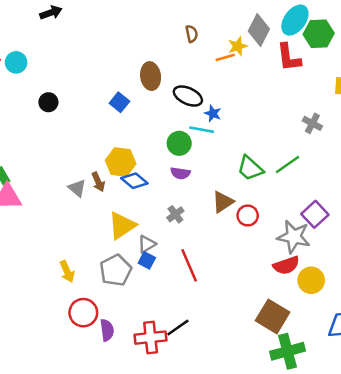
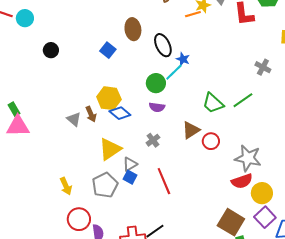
black ellipse: (188, 96) -> (163, 45), turned 40
cyan line: (202, 130) -> (174, 72), turned -54
purple square: (315, 214) -> (265, 217), moved

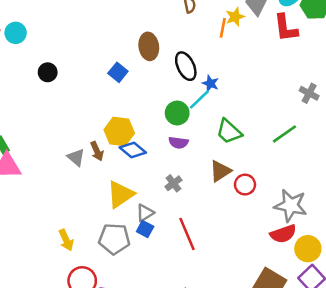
orange line: (193, 14) -> (223, 28), turned -63
green trapezoid: (213, 103) -> (229, 132), moved
gray pentagon: (105, 185) -> (114, 239), turned 30

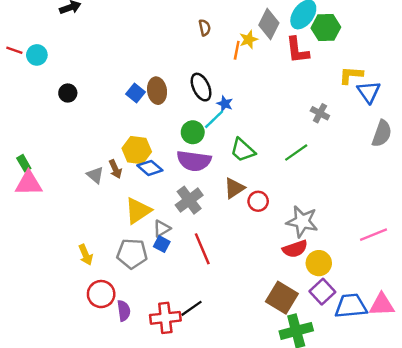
brown ellipse: (149, 46) -> (157, 91), moved
purple semicircle: (178, 143) -> (194, 161), size x1.8
gray cross: (173, 183) -> (189, 200), size x1.6

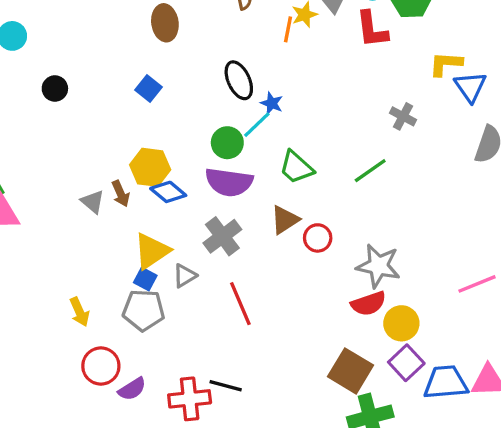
brown ellipse: (157, 91) -> (165, 23), moved
blue square: (162, 244) -> (145, 279), moved
black line: (192, 308) -> (226, 386), turned 50
purple semicircle: (124, 311) -> (132, 389), turned 66

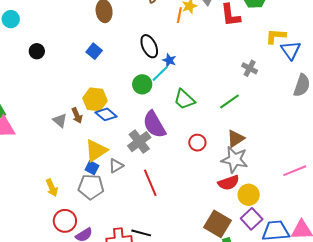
purple semicircle: (229, 182) -> (154, 125), moved, turned 52
brown triangle: (285, 220) -> (236, 139), moved

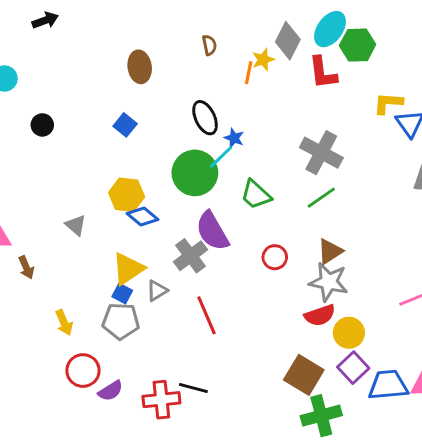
gray cross: (250, 68) -> (321, 153), moved, size x1.8
green circle: (142, 84) -> (195, 173), size x1.6
brown arrow: (77, 115) -> (26, 267), moved

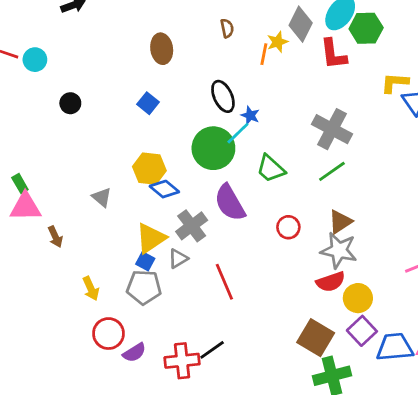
gray cross: (190, 256) -> (192, 226), moved
black line: (193, 388) -> (212, 350), turned -50

